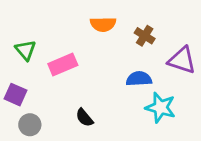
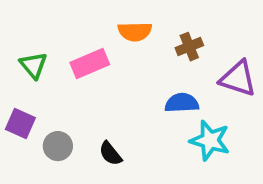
brown cross: (145, 36) -> (189, 47), turned 36
pink rectangle: (63, 64) -> (90, 63), moved
gray circle: (30, 125) -> (58, 146), moved

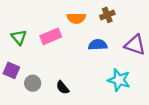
brown cross: (189, 47) -> (107, 15), moved
blue semicircle: (182, 103) -> (98, 45), moved

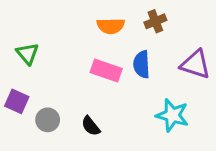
pink rectangle: (51, 36) -> (106, 71), moved, turned 42
blue semicircle: (98, 45) -> (142, 64), turned -90

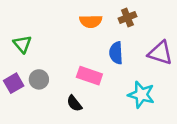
pink rectangle: (106, 71) -> (89, 76), moved
purple square: (17, 101) -> (14, 83), turned 36
gray circle: (48, 120) -> (39, 79), moved

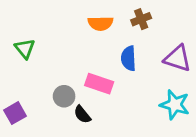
gray circle: (39, 79) -> (64, 96), moved
purple square: (14, 83) -> (15, 113), moved
cyan star: (141, 95) -> (175, 105), moved

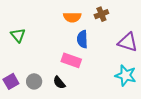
blue semicircle: (129, 58) -> (82, 39), moved
gray circle: (64, 96) -> (34, 81), moved

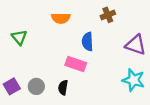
orange semicircle: (72, 17) -> (61, 18), moved
black semicircle: (59, 82) -> (63, 88), turned 48

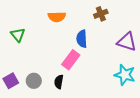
pink rectangle: (76, 64) -> (71, 60), turned -72

